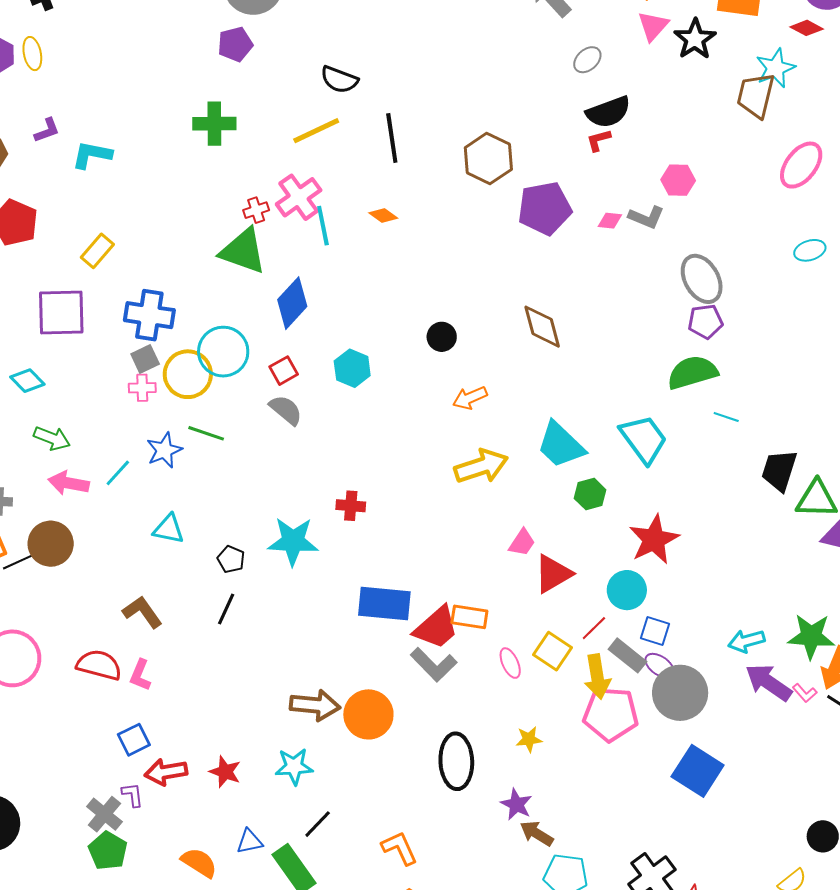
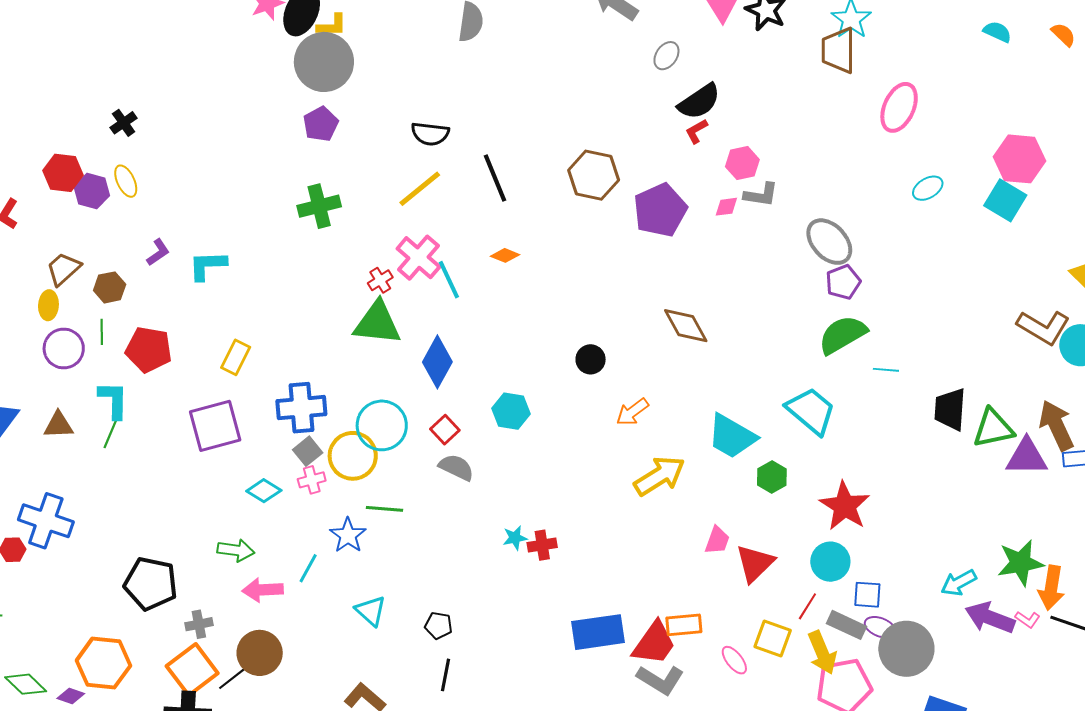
pink hexagon: (678, 180) -> (742, 163), moved
cyan diamond: (27, 381) -> (264, 491), moved
cyan triangle: (169, 529) -> (371, 611), turned 44
cyan star: (293, 541) -> (515, 538), moved, size x0.5

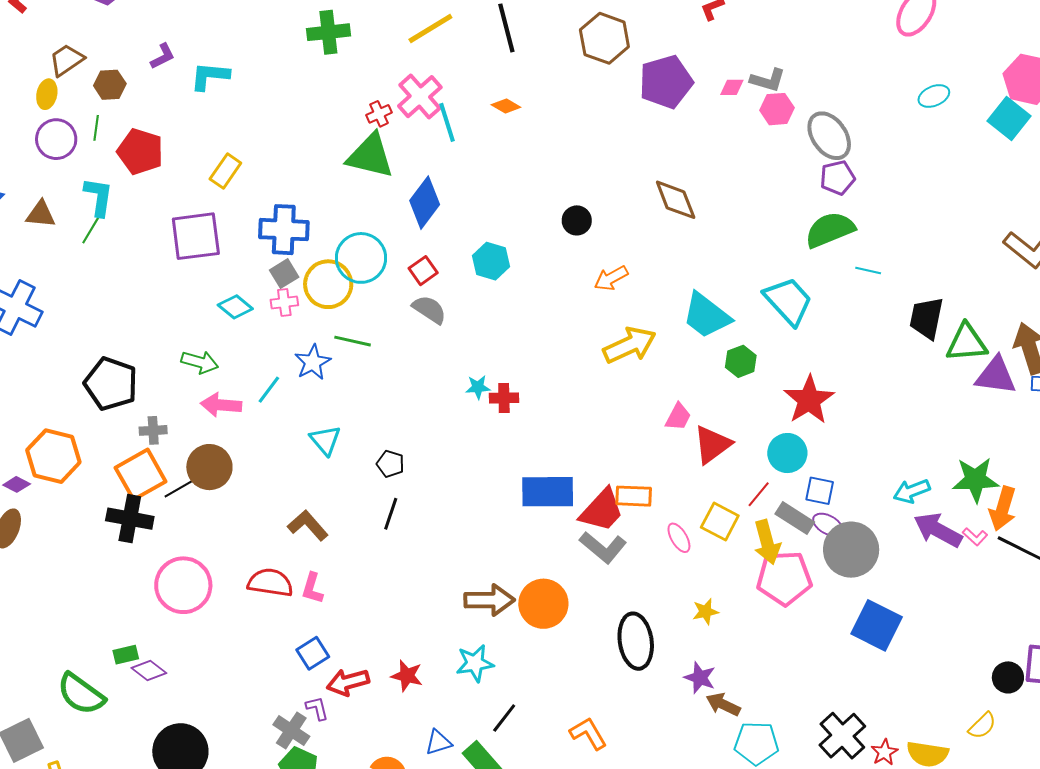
pink hexagon: (742, 163) -> (777, 109), moved

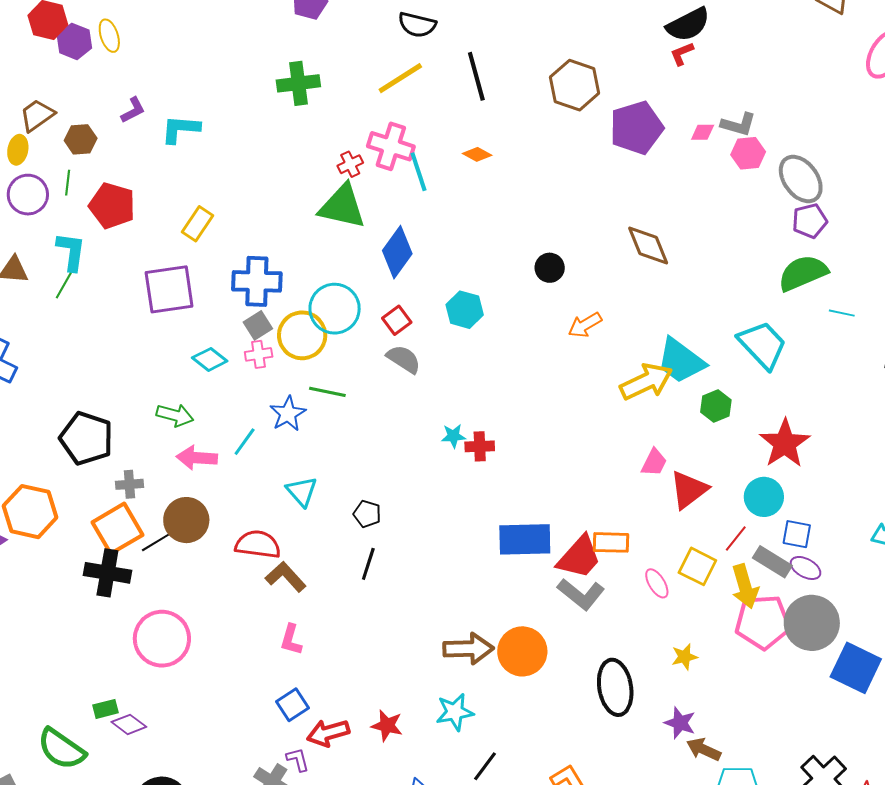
pink cross: (420, 97) -> (391, 146), turned -30
yellow arrow: (630, 345) -> (646, 382), moved
gray circle: (851, 550) -> (812, 623), moved
red semicircle: (270, 583) -> (258, 544), moved

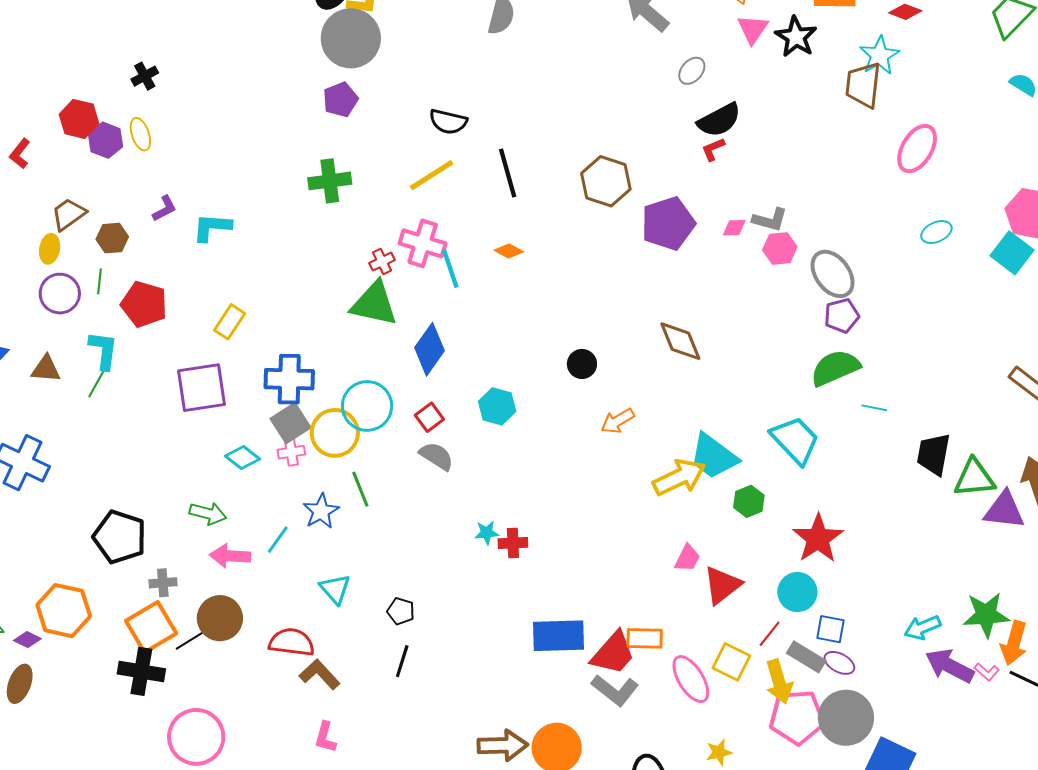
gray square: (258, 325) -> (291, 423), size x1.4
green line: (327, 392) -> (360, 489), turned 57
pink ellipse: (657, 583) -> (691, 679), size x1.6

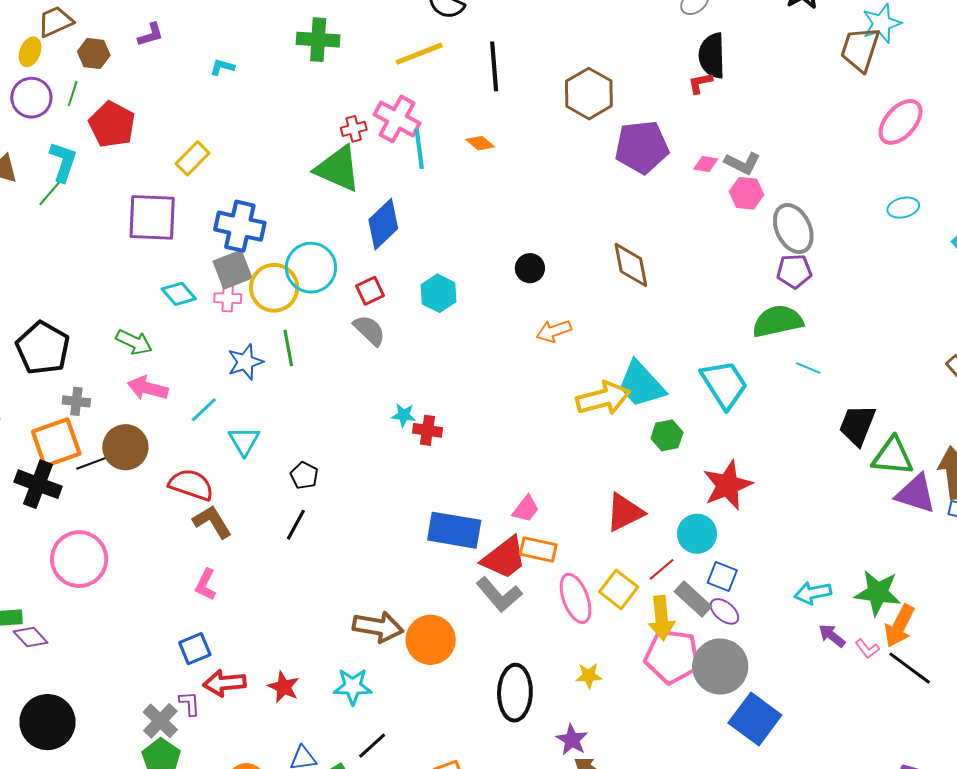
black semicircle: (719, 120) -> (712, 56), turned 105
cyan L-shape: (212, 227) -> (222, 67), moved, size x0.6
cyan line: (278, 540) -> (204, 410), moved
pink trapezoid: (687, 558) -> (526, 509), moved
purple arrow: (950, 666) -> (832, 636), size x0.6

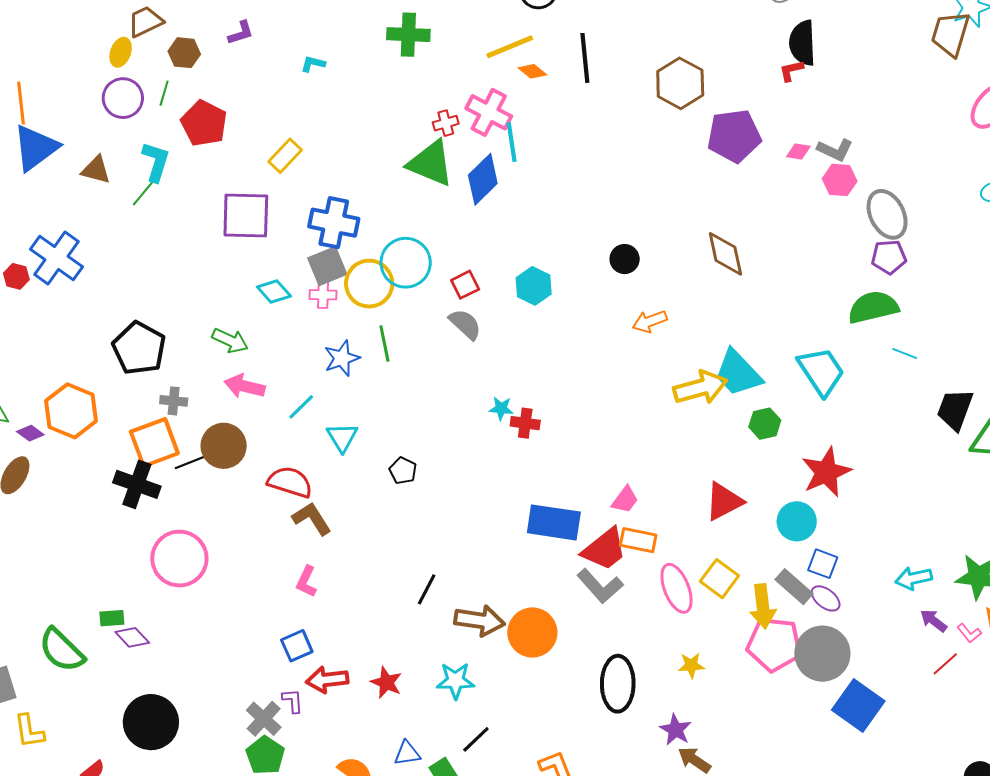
orange diamond: (480, 143) -> (532, 71), moved
blue diamond: (383, 224) -> (483, 179), moved
black line: (296, 525) -> (427, 589), moved
red line: (662, 569) -> (945, 664), moved

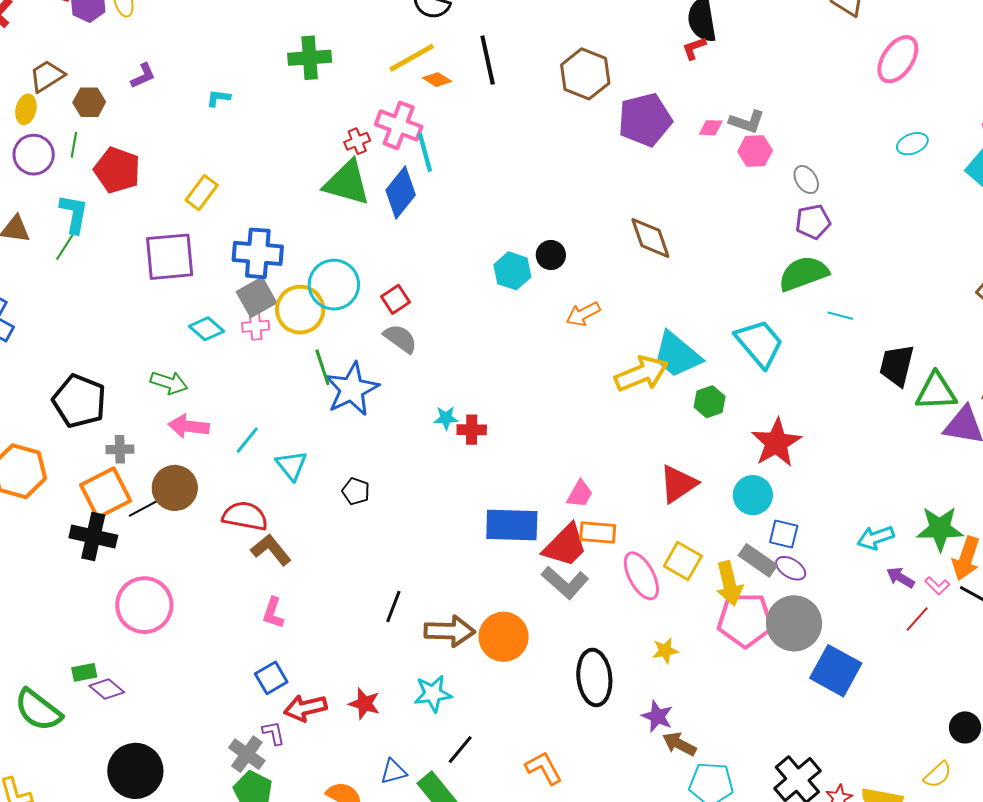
gray ellipse: (887, 214) -> (806, 180), size x0.6
cyan hexagon: (534, 286) -> (512, 271), moved
blue star: (342, 358) -> (352, 389), moved, size x1.5

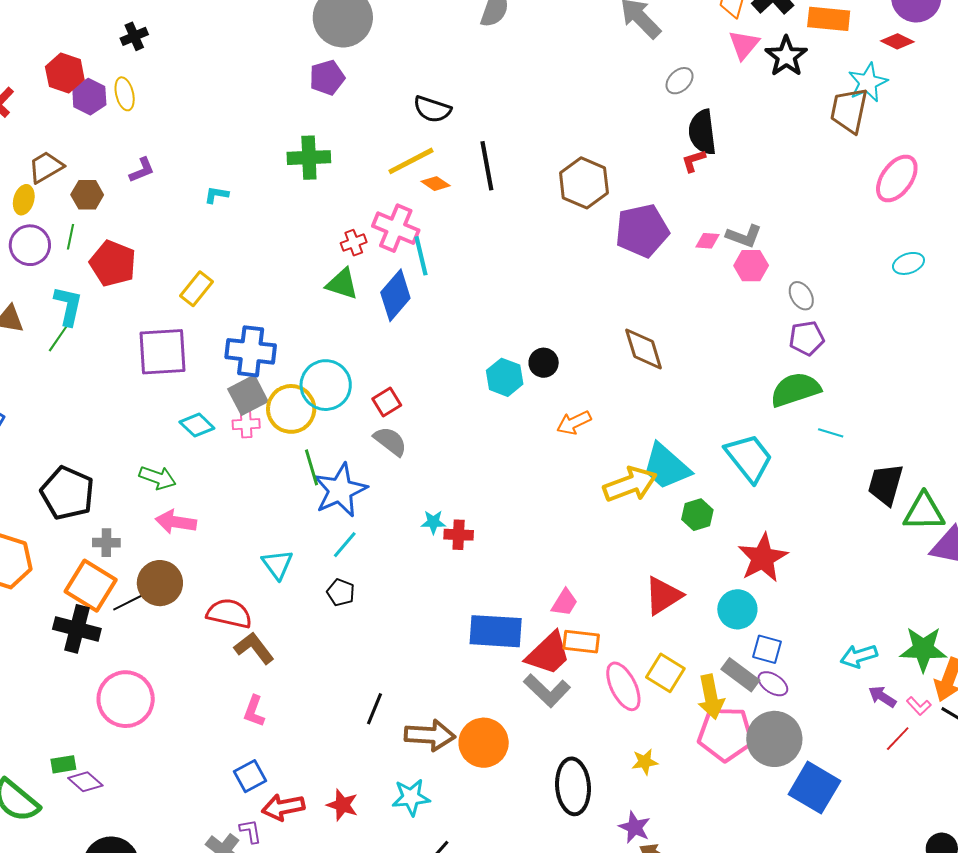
green triangle: (347, 183) -> (342, 284), size x0.7
cyan line: (247, 440) -> (345, 545), moved
orange square: (106, 493) -> (91, 586), turned -33

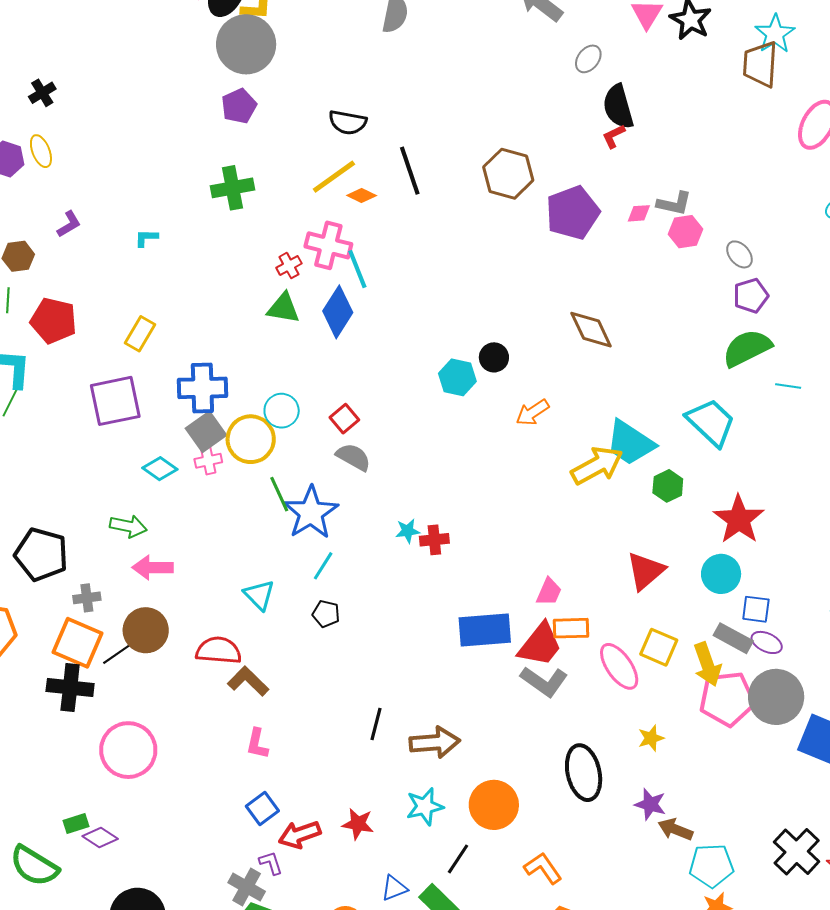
cyan circle: (326, 385) -> (282, 411), size x0.7
orange circle: (484, 743) -> (494, 805), moved

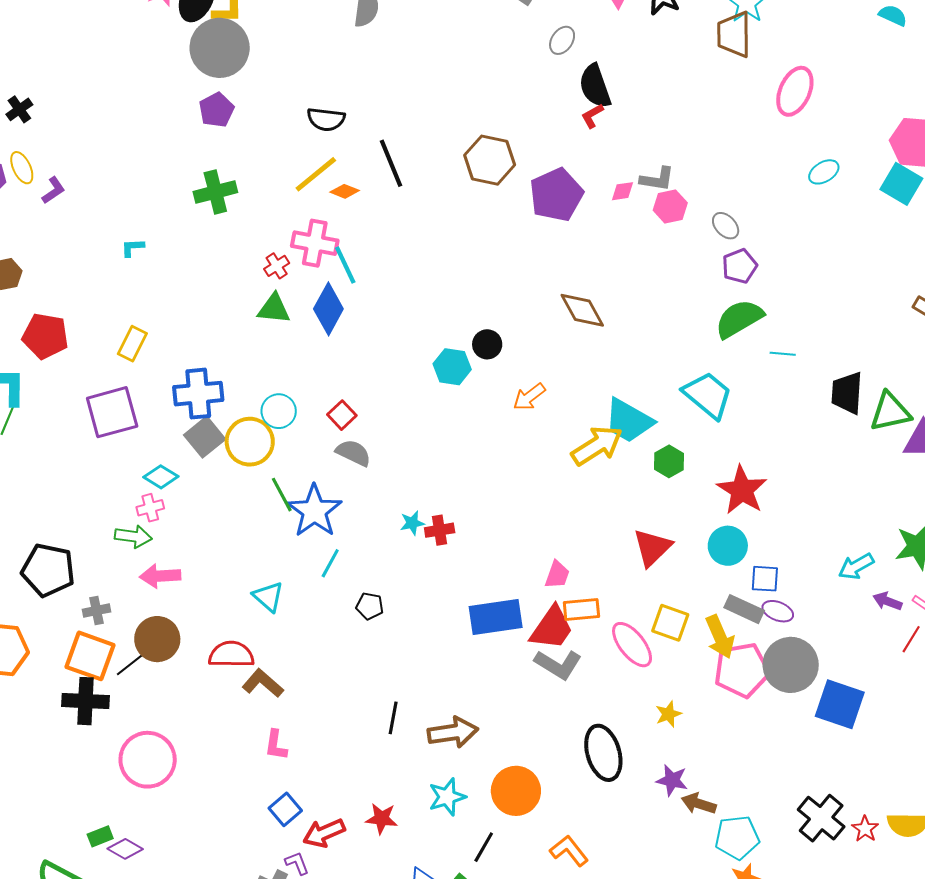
purple L-shape: (69, 224) -> (53, 190), moved
pink cross: (208, 461) -> (150, 508), moved
black pentagon: (326, 614) -> (370, 606), moved

